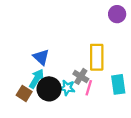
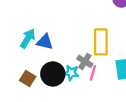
blue triangle: (41, 57) -> (45, 42), turned -30
cyan arrow: (37, 79) -> (28, 39), moved

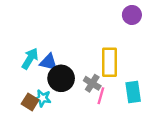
cyan star: (71, 73) -> (42, 98), moved
black circle: (53, 74) -> (61, 78), moved

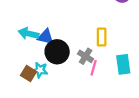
cyan arrow: (30, 58) -> (29, 34), turned -108
yellow rectangle: (110, 62) -> (102, 37), size x0.7

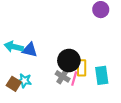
yellow rectangle: (102, 37) -> (82, 68), moved
black circle: (57, 52) -> (69, 60), moved
gray cross: (86, 56) -> (63, 76), moved

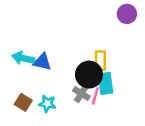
yellow rectangle: (82, 68) -> (100, 61), moved
cyan rectangle: (102, 75) -> (105, 83), moved
cyan star: (24, 81) -> (47, 104), moved

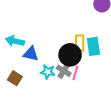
blue triangle: (42, 62) -> (31, 54), moved
cyan rectangle: (105, 83) -> (93, 46), moved
cyan star: (47, 104) -> (48, 72), moved

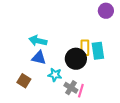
cyan arrow: (15, 41) -> (38, 41), moved
gray cross: (64, 71) -> (71, 88), moved
pink line: (75, 73) -> (81, 91), moved

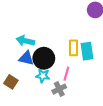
black circle: (76, 59) -> (44, 58), moved
gray cross: (71, 88) -> (59, 89), turned 32
pink line: (81, 91) -> (66, 74), moved

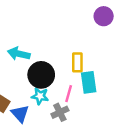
cyan rectangle: (87, 51) -> (89, 82), moved
blue triangle: (26, 58) -> (20, 114), moved, turned 35

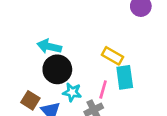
yellow rectangle: (77, 62) -> (113, 56), turned -60
black circle: (41, 75) -> (57, 69), moved

